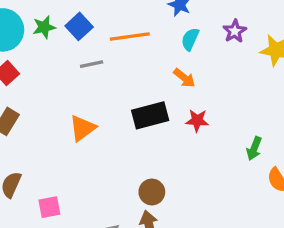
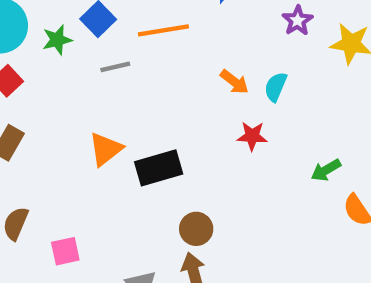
green star: (44, 27) -> (57, 40), moved
cyan semicircle: (190, 39) -> (276, 87), moved
black rectangle: (150, 115) -> (159, 168), moved
green arrow: (254, 148) -> (326, 170), turned 40

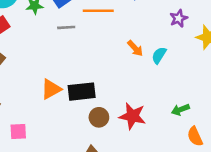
red star: (252, 136) -> (132, 116), moved, size x1.5
orange triangle: (105, 149) -> (51, 89), moved
brown circle: (196, 229) -> (99, 117), moved

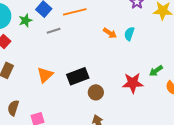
orange triangle: (51, 89) -> (45, 75), moved
red star: (132, 116) -> (133, 83), moved

